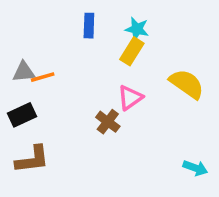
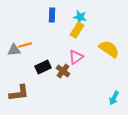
gray triangle: (24, 72) -> (14, 50), moved
black rectangle: (22, 115) -> (43, 67), moved
cyan arrow: (195, 168) -> (114, 98), turned 96

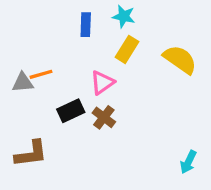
cyan star: (80, 17) -> (124, 16), moved
yellow semicircle: (109, 49) -> (180, 59), moved
pink triangle: (76, 57) -> (102, 83), moved

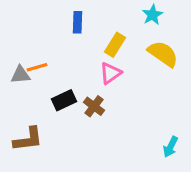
cyan star: (124, 16) -> (153, 15), moved, turned 30
pink triangle: (102, 83) -> (111, 73), moved

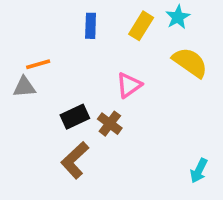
yellow rectangle: (115, 45) -> (141, 26), moved
orange line: (37, 67) -> (38, 64), moved
brown L-shape: (28, 139) -> (75, 160), moved, turned 144

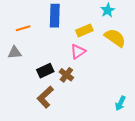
blue rectangle: (91, 26) -> (55, 16), size x1.5
yellow rectangle: (141, 26) -> (84, 30), moved, turned 35
orange line: (38, 64) -> (23, 28), moved

